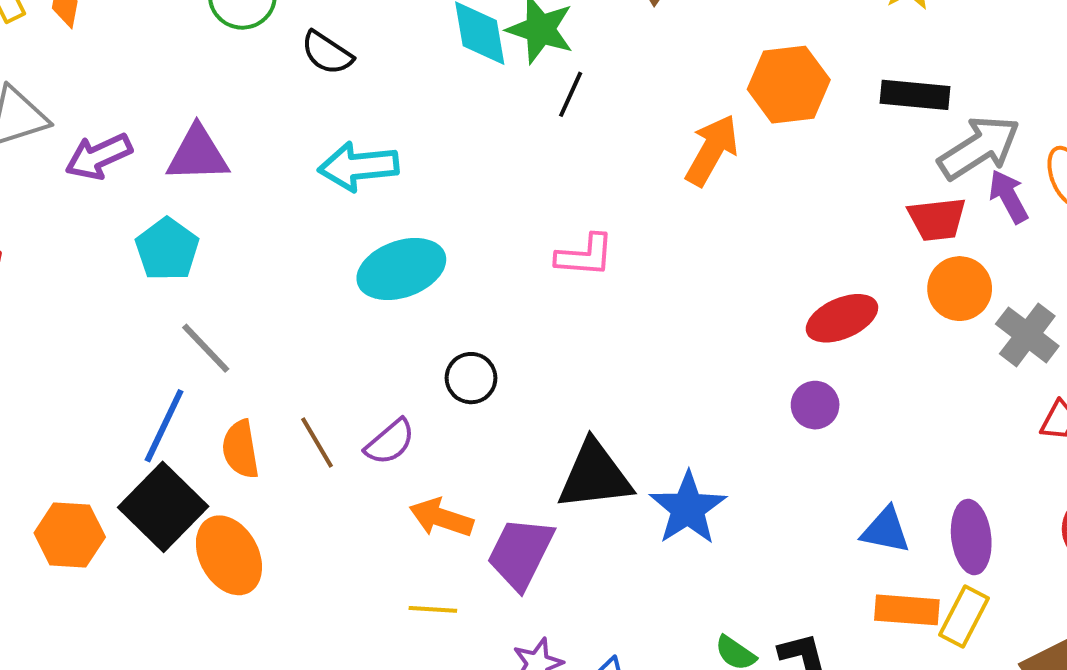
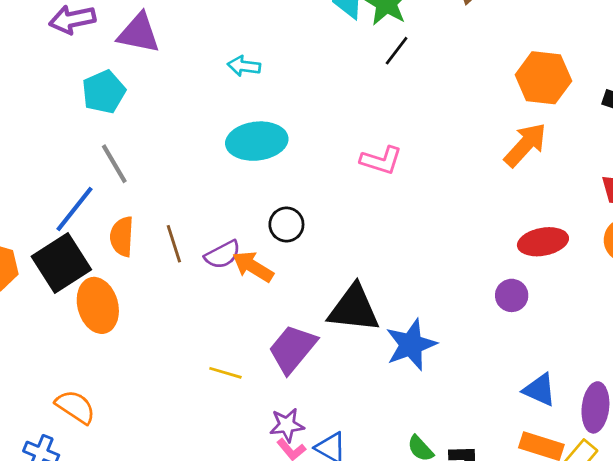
orange arrow: (712, 150) -> (525, 145), moved
cyan arrow: (358, 166) -> (244, 66), size x0.6
orange arrow: (441, 518) -> (253, 267), moved

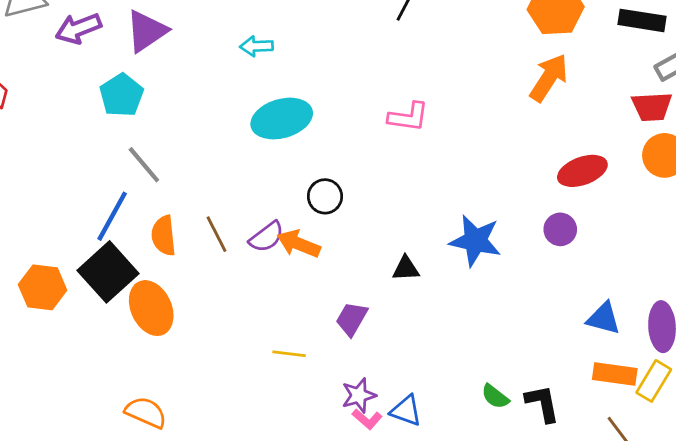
purple triangle: (139, 33) -> (147, 31), turned -36
black triangle: (354, 309) -> (406, 269), size x0.5
blue star: (411, 345) -> (475, 241), moved, turned -30
purple trapezoid: (292, 349) -> (352, 319), size x0.7

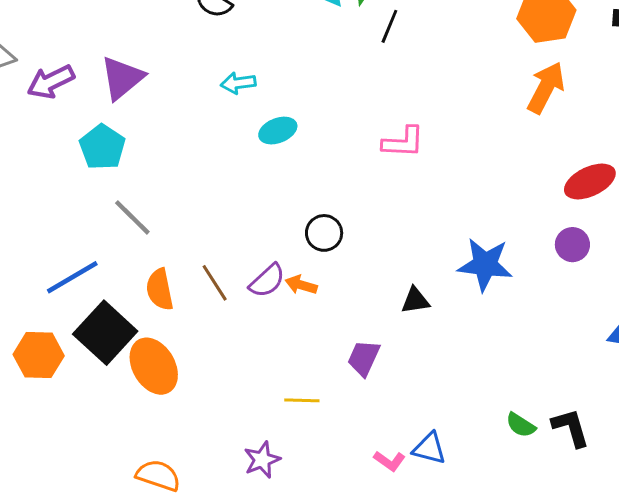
cyan ellipse: (282, 119) -> (278, 131), moved, size x0.6
blue line: (112, 216) -> (72, 277), moved, turned 36
orange arrow: (299, 244) -> (301, 285), size x0.7
purple star: (359, 395) -> (262, 460), moved

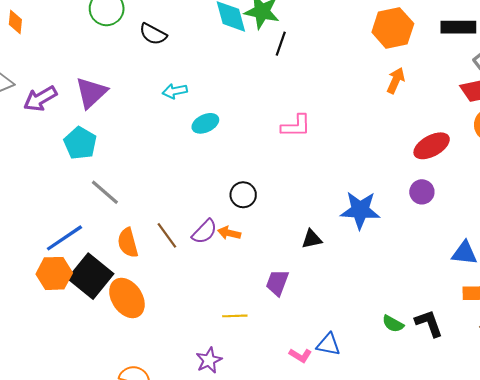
orange arrow: (546, 88) -> (396, 80), size x0.7
orange hexagon: (39, 355) -> (54, 273), moved

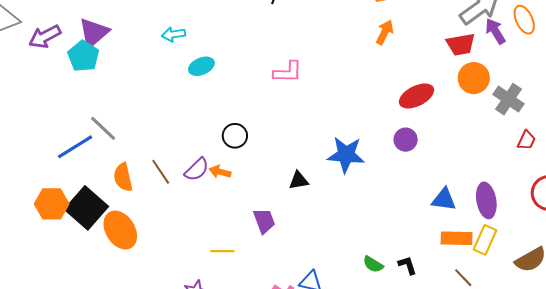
cyan pentagon: (80, 143) -> (83, 56), moved
blue line: (64, 238) -> (75, 147), moved
purple trapezoid: (277, 283) -> (264, 221), turned 136
black L-shape: (429, 323) -> (407, 265), size x0.7

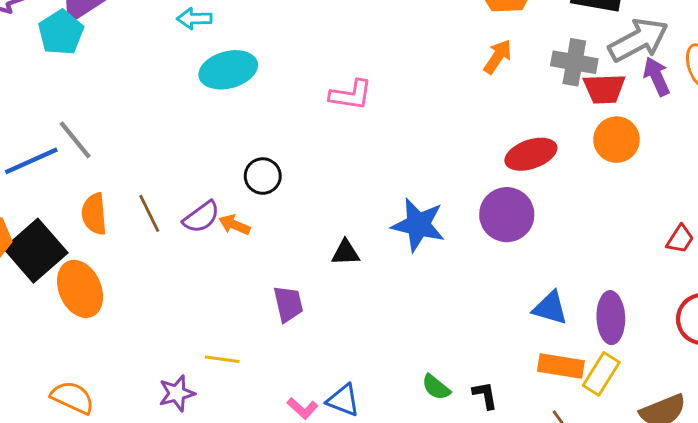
cyan ellipse: (201, 66) -> (228, 70), size x1.5
gray cross: (508, 99) -> (574, 62), moved, turned -32
purple circle: (406, 140) -> (507, 215), size x1.6
yellow line: (222, 251) -> (222, 359), moved

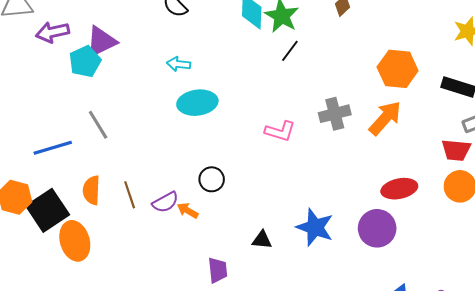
orange arrow: (498, 57) -> (385, 118), size x1.5
gray cross: (574, 62) -> (335, 114), moved, turned -32
gray line: (75, 140) -> (98, 125), moved

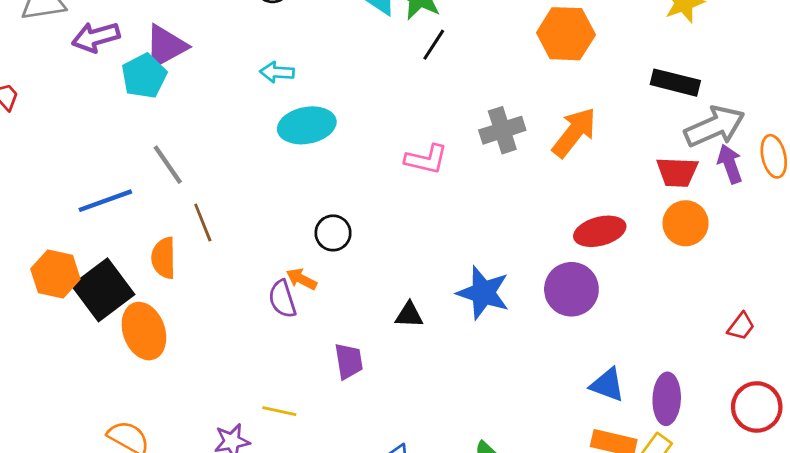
orange hexagon: (398, 69) -> (566, 34), moved
brown line: (130, 195) -> (203, 223), moved
purple semicircle: (165, 202) -> (282, 299), moved, turned 104

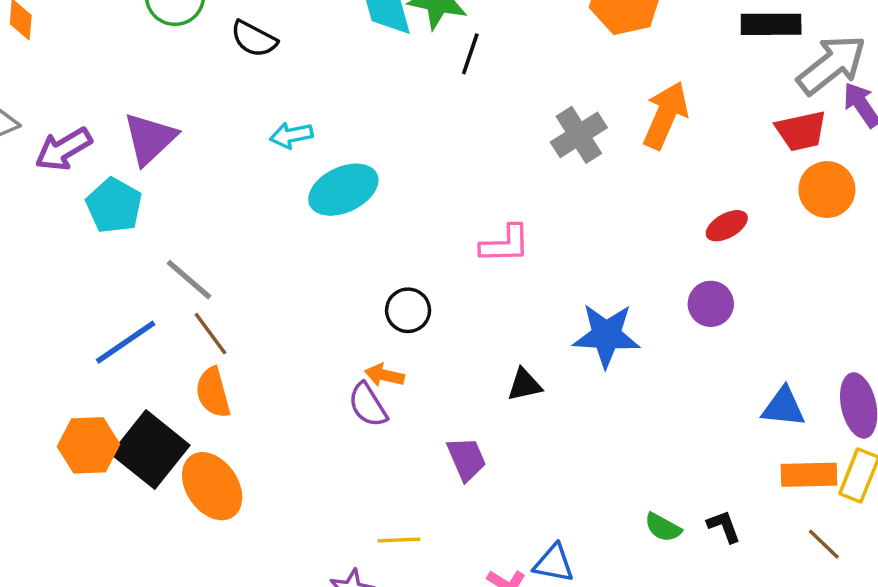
cyan pentagon: (144, 76) -> (114, 206), moved
pink L-shape: (426, 159) -> (505, 244), moved
brown line: (203, 223) -> (211, 334), moved
red ellipse: (600, 231) -> (727, 226), size x0.7
purple circle: (571, 289) -> (711, 304), size x0.7

